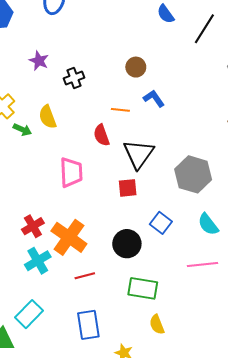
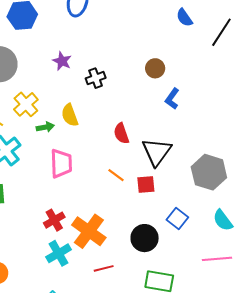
blue L-shape: (154, 98) -> (172, 99), turned -110
orange line: (120, 110) -> (116, 175), moved, turned 30
green arrow: (22, 130) -> (45, 127), turned -36
pink trapezoid: (71, 172) -> (61, 163), moved

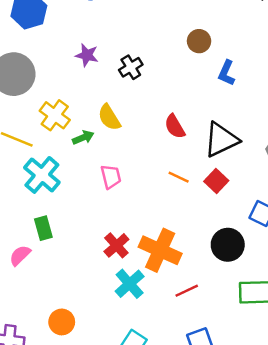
black triangle: (157, 152) -> (221, 140), turned 40
pink trapezoid: (61, 163) -> (111, 177), size x0.7
red square: (146, 184) -> (216, 181), turned -30

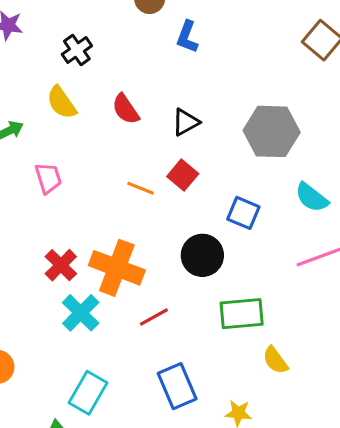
black cross: (131, 67) -> (77, 50), moved
yellow semicircle: (109, 117) -> (62, 103), moved
black triangle: (221, 140) -> (186, 122), size x0.6
orange line: (179, 177) -> (141, 188), moved

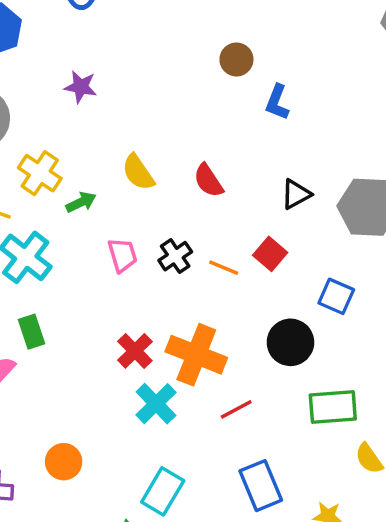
black cross: (77, 50) -> (175, 256), moved
black triangle: (186, 122) -> (296, 194), moved

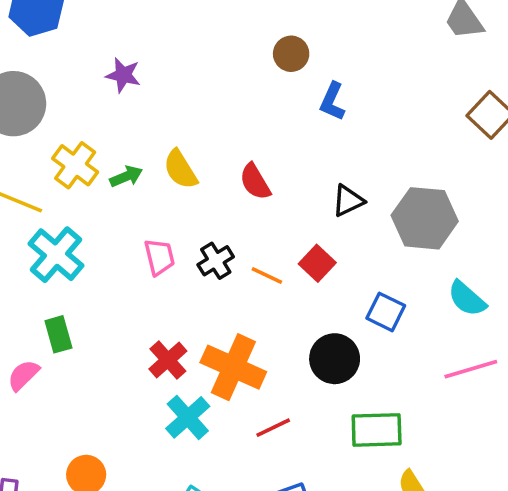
green arrow: (81, 202) -> (126, 176), moved

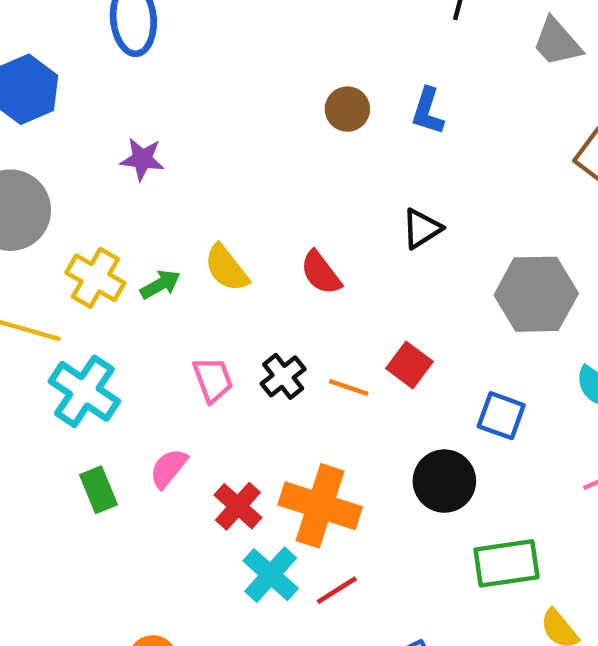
blue L-shape: (332, 101) -> (428, 111), moved
black triangle: (348, 201) -> (422, 229), moved
pink semicircle: (23, 375) -> (168, 468), moved
red line: (273, 428) -> (337, 590), moved

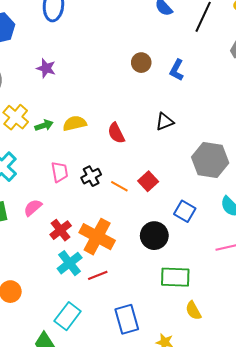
yellow semicircle: (226, 268) -> (75, 123), turned 105

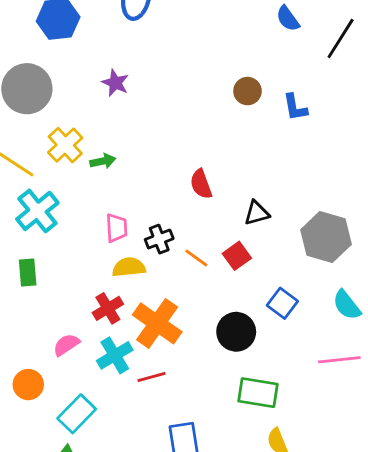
blue L-shape: (177, 70) -> (295, 107), turned -45
black triangle: (165, 122) -> (257, 213), moved
yellow semicircle: (75, 123) -> (129, 267), moved
pink semicircle: (33, 208) -> (66, 345), moved
cyan rectangle: (68, 316) -> (77, 414), moved

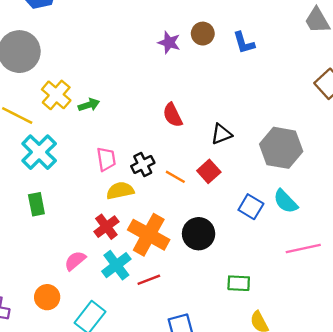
purple star: (115, 83) -> (169, 43), moved
cyan semicircle: (347, 305) -> (286, 201), moved
black circle: (236, 332) -> (199, 234), moved
green rectangle: (258, 393) -> (239, 283), size x0.7

